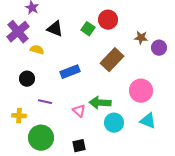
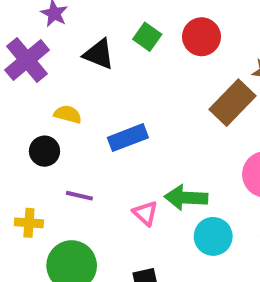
green square: (88, 29) -> (147, 37), moved
yellow semicircle: (37, 50) -> (68, 114), moved
brown rectangle: (112, 60) -> (233, 103), moved

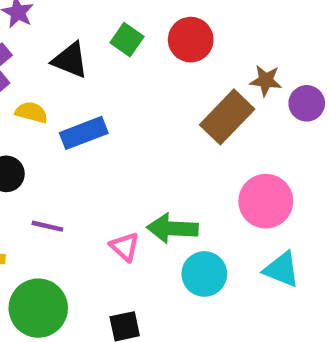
yellow semicircle: (68, 114) -> (31, 112), moved
blue rectangle: (128, 138) -> (84, 133), moved

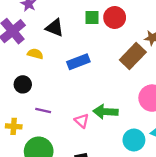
green square: (127, 40) -> (92, 17), moved, turned -35
blue rectangle: (84, 133) -> (78, 62), moved
cyan circle: (204, 274) -> (134, 140), moved

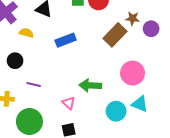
pink triangle: (82, 121) -> (69, 103), moved

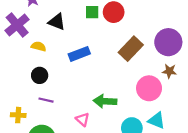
brown star: (133, 18) -> (169, 71), moved
purple circle: (151, 29) -> (168, 42), size x1.6
black circle: (15, 61) -> (40, 75), moved

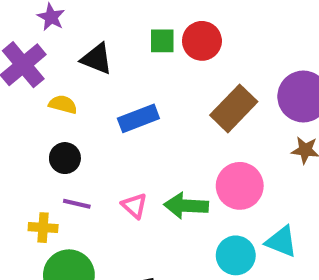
pink circle: (149, 88) -> (240, 186), moved
yellow cross: (18, 115) -> (43, 228), moved
pink triangle: (83, 119) -> (134, 206), moved

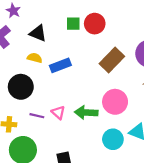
yellow semicircle: (63, 104) -> (35, 58), moved
black circle: (65, 158) -> (21, 87), size x1.5
purple line: (77, 204) -> (37, 116), moved

